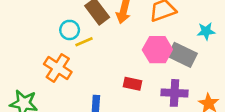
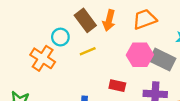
yellow line: (84, 42) -> (88, 51), moved
orange cross: (58, 68) -> (43, 58), moved

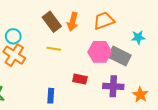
cyan circle: (60, 37) -> (13, 36), moved
yellow line: (88, 51) -> (54, 49), turned 32

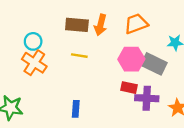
brown rectangle: (52, 22) -> (77, 25), turned -48
red rectangle: (80, 79) -> (129, 88), moved

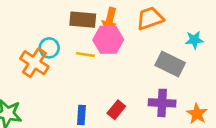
cyan circle: (33, 41) -> (49, 48), moved
pink hexagon: (131, 59) -> (108, 40), moved
red rectangle: (129, 88) -> (116, 110), moved, turned -63

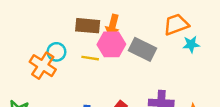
orange trapezoid: (150, 18) -> (176, 24), moved
gray rectangle: (170, 64) -> (142, 49), moved

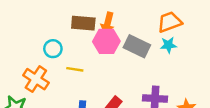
cyan star: (191, 44) -> (168, 45), moved
yellow line: (90, 58) -> (75, 69), moved
orange cross: (43, 66) -> (36, 79), moved

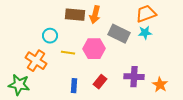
pink hexagon: (106, 41) -> (94, 49), moved

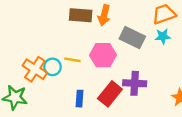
cyan circle: (50, 36) -> (52, 67), moved
purple cross: (134, 77) -> (135, 83), moved
red rectangle: (100, 82) -> (110, 94), size x1.5

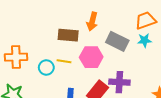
brown rectangle: (81, 15) -> (68, 35), moved
orange cross: (35, 69) -> (16, 57), moved, turned -35

